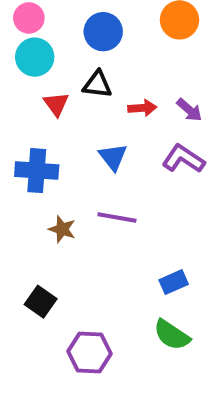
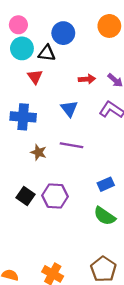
black triangle: (97, 84) -> (47, 53), moved
purple hexagon: (90, 352) -> (55, 196), moved

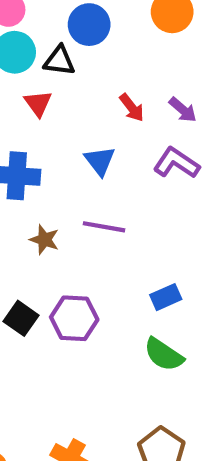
red arrow: (87, 79) -> (132, 108), turned 56

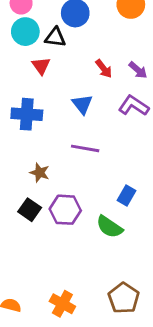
brown star: (44, 240) -> (40, 173), moved
blue rectangle: (166, 297) -> (127, 195), turned -36
green semicircle: (164, 355) -> (109, 227), moved

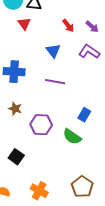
blue cross: (27, 114) -> (14, 72), moved
brown star: (40, 173) -> (15, 109), moved
black square: (30, 210) -> (16, 157), moved

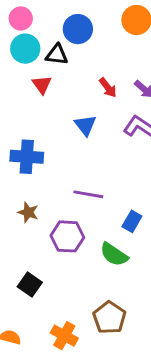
purple line: (55, 82) -> (88, 194), moved
brown pentagon: (82, 187) -> (109, 318), moved

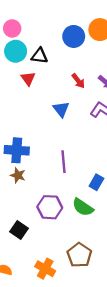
blue circle: (78, 29) -> (74, 36), moved
blue cross: (27, 157) -> (17, 150), moved
purple line: (88, 194) -> (63, 162), turned 75
purple hexagon: (67, 236) -> (50, 207), moved

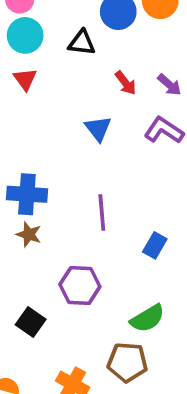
black triangle: (39, 56) -> (82, 43), moved
red triangle: (28, 79) -> (25, 79), moved
green semicircle: (83, 207) -> (147, 318), moved, turned -65
brown pentagon: (79, 255) -> (127, 362), turned -30

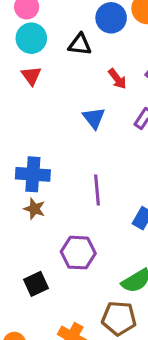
black square: (31, 322) -> (36, 284), turned 30

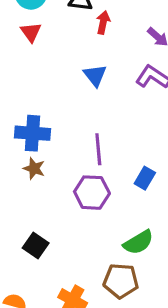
red arrow: (117, 79) -> (103, 22), moved, turned -130
purple hexagon: (78, 253) -> (92, 193), moved
black square: (36, 284) -> (36, 246), turned -30

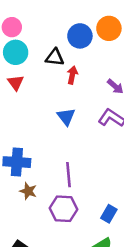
brown star: (34, 168) -> (28, 191), moved
blue rectangle: (145, 178) -> (109, 214), moved

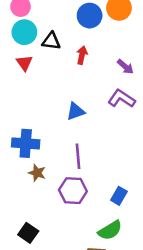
black triangle: (55, 57) -> (51, 41), moved
blue triangle: (66, 117) -> (76, 111), moved, turned 48

